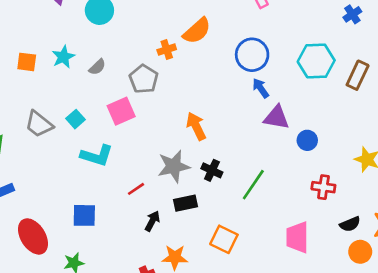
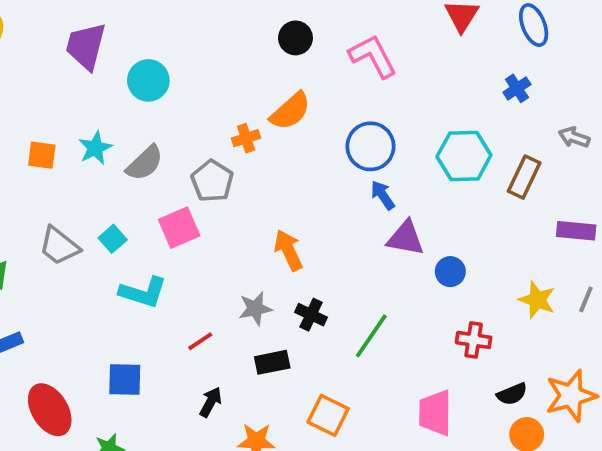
gray semicircle: (97, 67) -> (145, 163), size x1.5
gray star: (174, 166) -> (255, 308), size x0.7
black arrow: (152, 221) -> (211, 402), moved

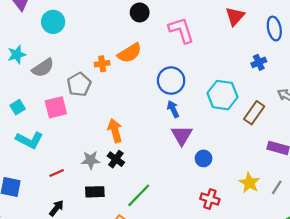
purple triangle: (406, 238) -> (182, 135), turned 40
black cross: (311, 315) -> (116, 159), moved
green line: (371, 336) -> (139, 195), moved

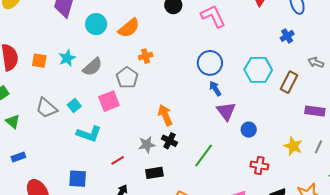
orange semicircle: (130, 53) -> (129, 28), moved
green line: (139, 195) -> (204, 155), moved

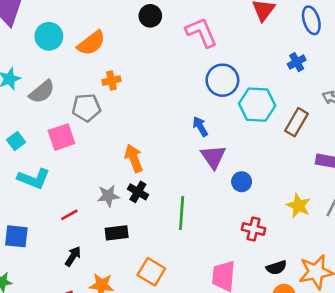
blue circle: (210, 63) -> (222, 80), moved
gray pentagon: (127, 78) -> (86, 108), turned 30
green line: (204, 155) -> (182, 213), turned -35

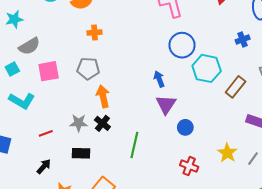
gray semicircle: (42, 92) -> (29, 46), moved
gray pentagon: (86, 108) -> (88, 68), moved

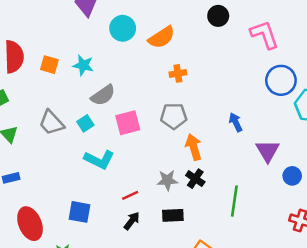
cyan star: (14, 19) -> (83, 65), turned 30
blue arrow: (159, 79) -> (236, 122), moved
black arrow: (44, 166) -> (132, 221), moved

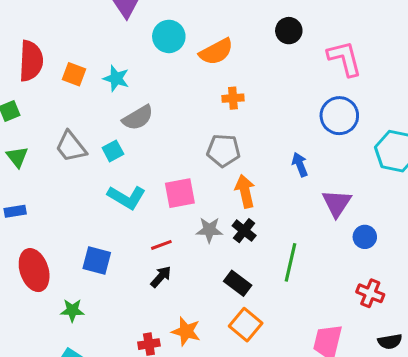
blue circle: (281, 80) -> (339, 116), moved
pink square: (128, 123) -> (180, 193), moved
black rectangle: (173, 215) -> (238, 283), moved, turned 35

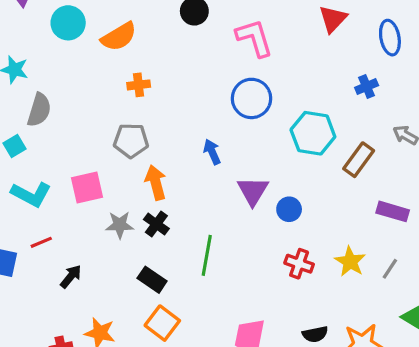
gray semicircle: (138, 118) -> (39, 110), turned -40
blue circle: (365, 237) -> (289, 209), moved
red line: (161, 245) -> (41, 242), moved
red cross: (370, 293) -> (299, 264), moved

